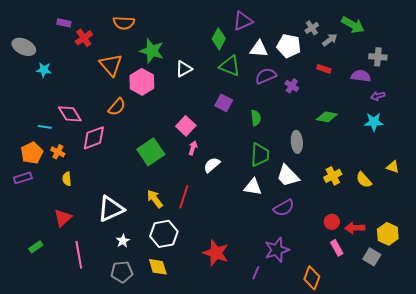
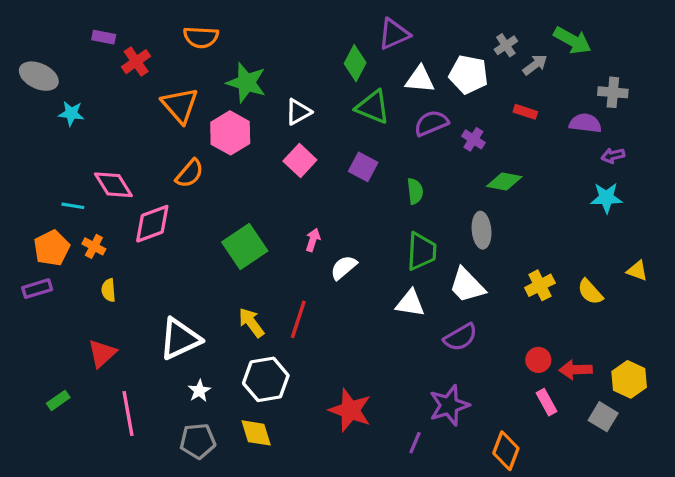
green diamond: (327, 117) -> (504, 182), moved
pink square: (186, 126) -> (300, 160), moved

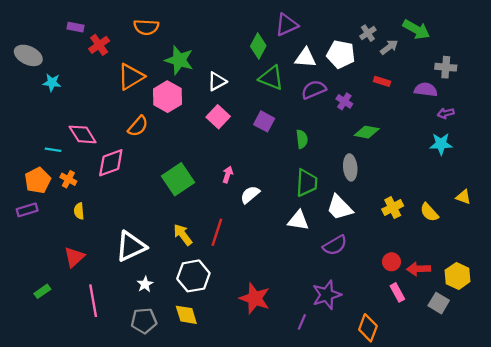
orange triangle: (180, 105) -> (131, 77), turned 40

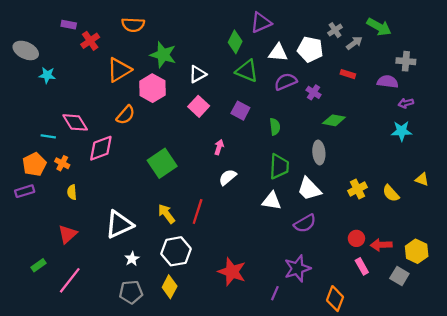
pink arrow: (228, 175) -> (219, 147), moved
pink line: (93, 301) -> (70, 280), moved, turned 48
yellow diamond: (186, 315) -> (170, 287), turned 45

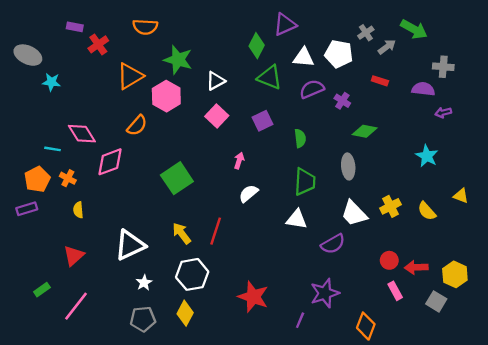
purple square: (240, 111) -> (263, 121), turned 36
cyan star: (402, 131) -> (427, 156), moved, turned 30
white trapezoid: (309, 189) -> (354, 213), moved

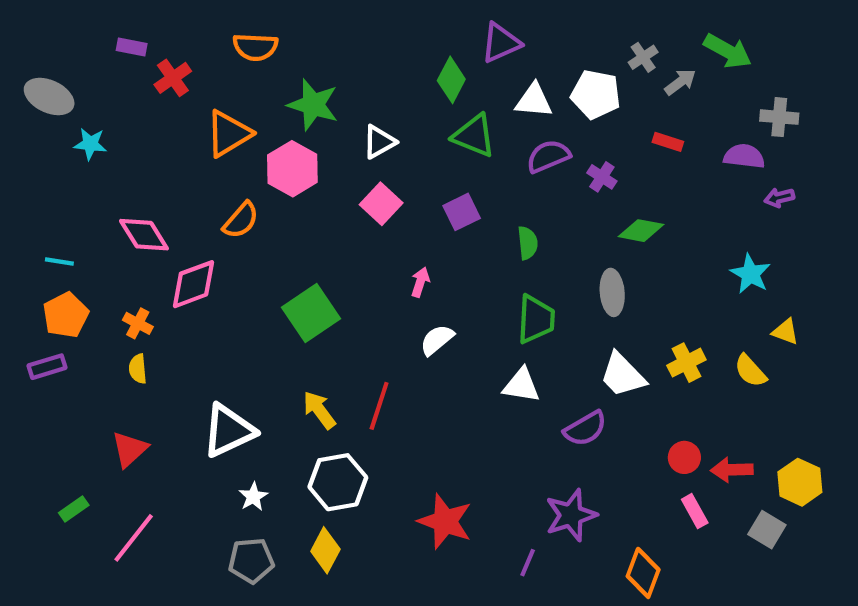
cyan line: (53, 149) -> (59, 261), moved
orange cross: (68, 178) -> (138, 323), moved
yellow triangle: (461, 196) -> (785, 332), moved

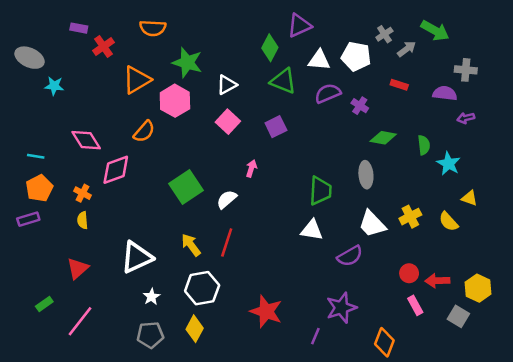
green semicircle: (528, 243) -> (424, 145), moved
white semicircle: (437, 340) -> (227, 199), moved

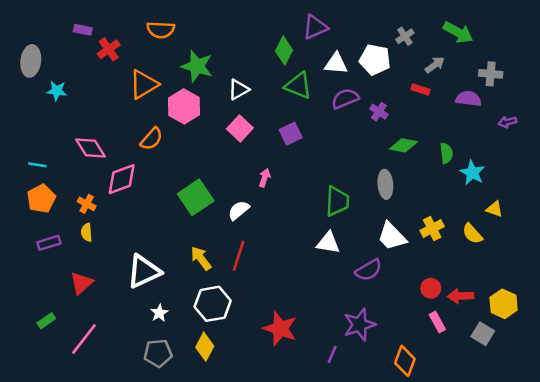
gray arrow: (407, 49) -> (435, 65), moved
gray ellipse: (30, 58) -> (31, 61), turned 72
purple arrow: (466, 118) -> (507, 122), moved
purple rectangle: (28, 219) -> (49, 243), moved

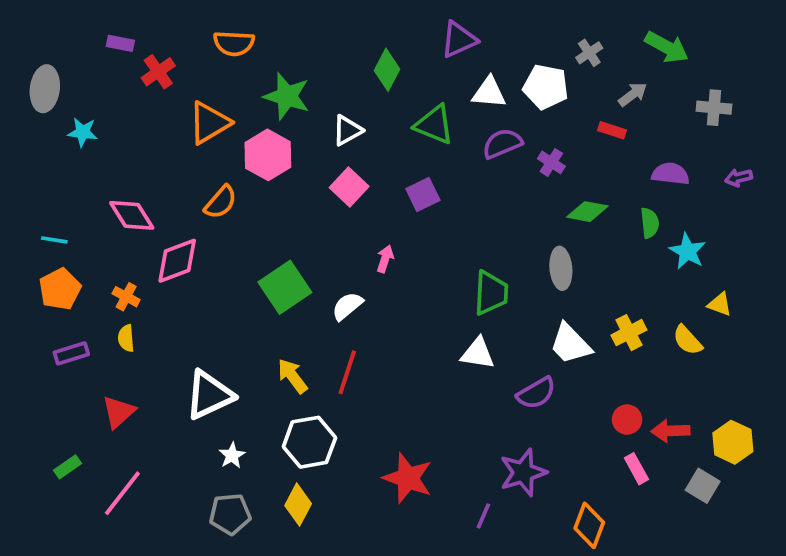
green diamond: (284, 51) -> (387, 70), moved
purple semicircle: (468, 99) -> (671, 174), moved

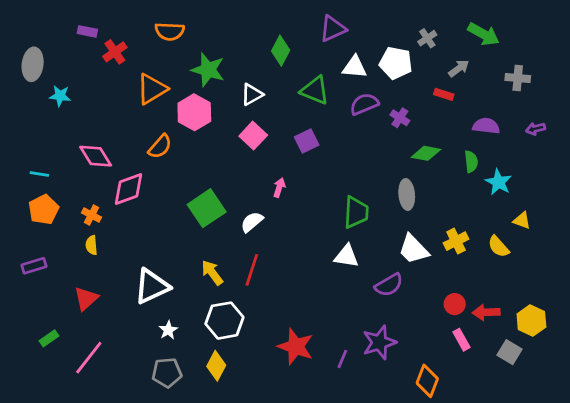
purple rectangle: (71, 353) -> (34, 266), moved
purple line: (483, 516) -> (342, 359), moved

